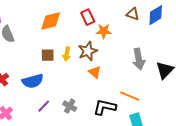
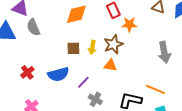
orange triangle: (95, 72) -> (110, 65), moved, turned -32
purple line: (44, 106) -> (83, 82), moved

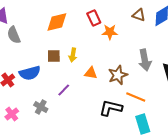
brown star: (113, 44) -> (118, 75), moved
blue semicircle: (58, 74) -> (30, 73), moved
gray cross: (95, 99) -> (41, 107), moved

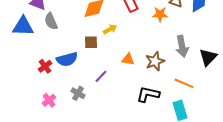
orange star: (110, 32) -> (160, 14), moved
yellow arrow: (73, 55) -> (110, 29), moved, turned -128
orange line: (136, 97) -> (184, 83), moved

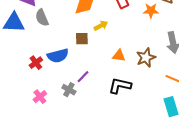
purple line: (101, 76) -> (83, 77), moved
black L-shape: (148, 94) -> (120, 86), moved

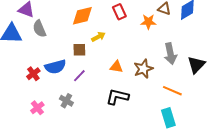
purple line: (83, 77) -> (79, 76), moved

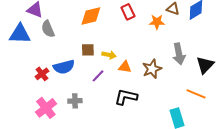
yellow arrow: (98, 37) -> (109, 55), moved, turned 40
purple line: (79, 76) -> (98, 76), moved
orange line: (172, 91) -> (196, 94), moved
gray cross: (66, 101) -> (75, 101), turned -32
pink cross: (37, 108) -> (46, 108), size x1.5

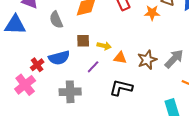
gray semicircle: (48, 29) -> (56, 20), moved
gray arrow: (179, 54) -> (174, 59), moved, turned -125
gray cross: (75, 101) -> (70, 92), size x1.5
pink cross: (46, 108) -> (25, 85), moved

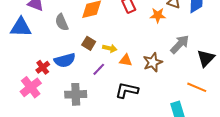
brown square: (83, 41) -> (89, 43), turned 32
gray arrow: (174, 59) -> (180, 44), moved

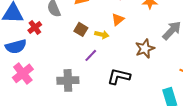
blue semicircle: (65, 60) -> (16, 46), moved
orange triangle: (126, 60) -> (118, 19), moved, turned -48
red cross: (43, 67) -> (35, 27), moved

